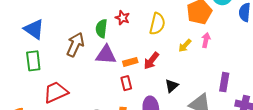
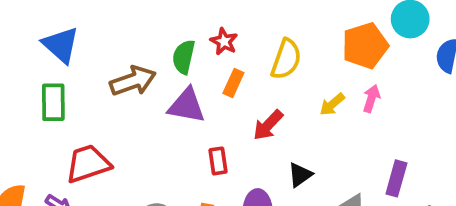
brown arrow: (75, 45) -> (133, 81), turned 40
orange rectangle: (130, 62) -> (233, 83), moved, turned -56

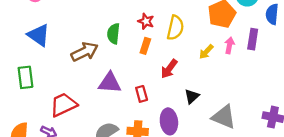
red star: (224, 41) -> (146, 21), moved
green rectangle: (53, 102) -> (25, 77), moved
purple triangle: (187, 106) -> (110, 83), moved
purple rectangle: (396, 178) -> (253, 39), moved

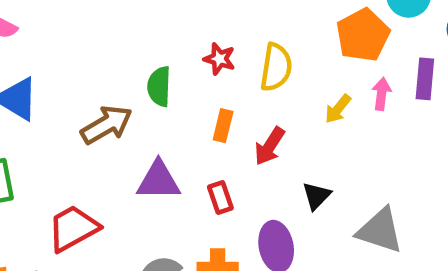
orange rectangle: (145, 46) -> (223, 126), moved

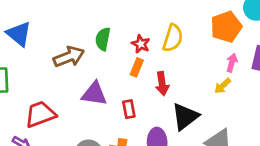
red star: (219, 59) -> (141, 44), moved
yellow arrow: (338, 109) -> (223, 86), moved
red arrow: (270, 146) -> (162, 83), turned -50
black triangle: (316, 196) -> (185, 117), size x1.6

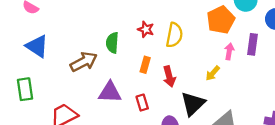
red star: (141, 44) -> (146, 29), moved
yellow arrow: (223, 86) -> (213, 73), moved

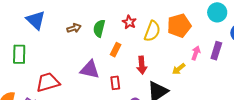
orange pentagon: (221, 20) -> (179, 26), moved
brown arrow: (84, 62) -> (74, 28), moved, size x0.6
orange rectangle: (145, 65) -> (116, 50), moved

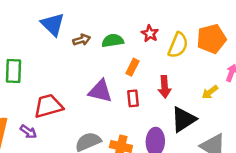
blue triangle: (36, 20) -> (53, 24), moved
green semicircle: (99, 28) -> (113, 41), turned 66
red rectangle: (115, 83) -> (133, 98), moved

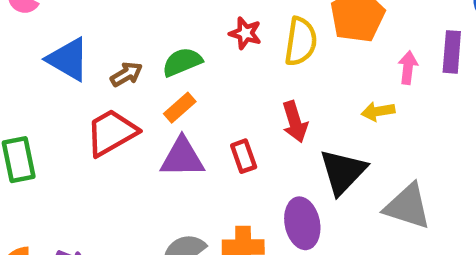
orange rectangle: (132, 67) -> (180, 108), moved, turned 35
yellow arrow: (210, 92) -> (378, 111), turned 42
red trapezoid: (48, 106) -> (112, 132), moved

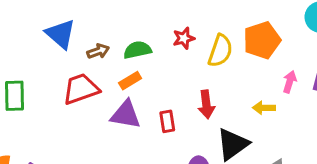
red star: (245, 33) -> (184, 38), turned 30

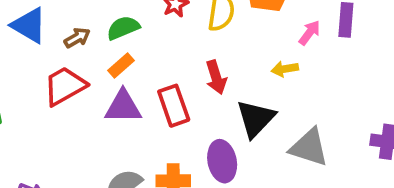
pink arrow: (290, 82) -> (310, 33), turned 30
red rectangle: (167, 121) -> (174, 106), size x1.5

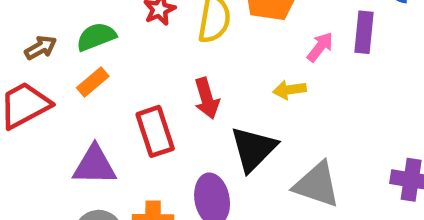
purple triangle: (123, 107) -> (95, 165), moved

